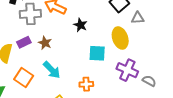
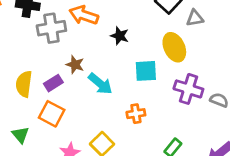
purple rectangle: (24, 42) -> (53, 83), moved
cyan arrow: (52, 70) -> (100, 84), moved

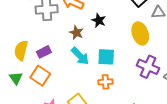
brown star: (75, 65) -> (76, 33), moved
cyan square: (146, 71) -> (106, 57), moved
green triangle: (21, 135) -> (16, 78), moved

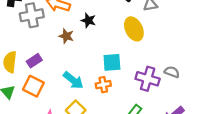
cyan arrow: (80, 56) -> (73, 80), moved
cyan square: (106, 57) -> (112, 62), moved
purple cross: (148, 67) -> (148, 79), moved

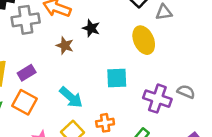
orange cross: (103, 85) -> (105, 123), moved

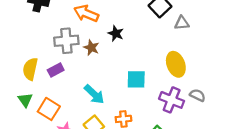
gray cross: (26, 20) -> (66, 41), moved
yellow ellipse: (144, 40) -> (176, 64), moved
orange square: (24, 102) -> (49, 109), moved

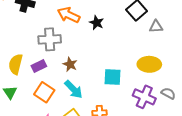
black star: (116, 33) -> (97, 23), moved
brown star: (91, 48) -> (70, 64), moved
yellow ellipse: (176, 64) -> (149, 64), turned -70
orange square: (49, 109) -> (44, 92), moved

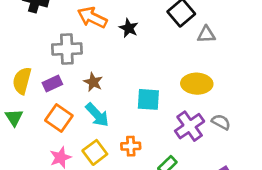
purple cross: (144, 97) -> (190, 126), turned 30

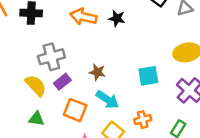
gray cross: (67, 49) -> (51, 57), moved
yellow semicircle: (22, 81) -> (36, 85), turned 135
green triangle: (14, 117) -> (36, 119), turned -35

